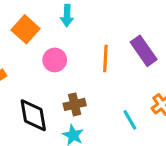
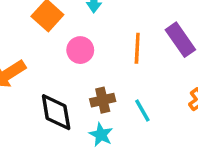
cyan line: (130, 120) -> (142, 110), moved

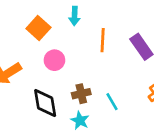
orange line: (137, 48) -> (103, 40), moved
pink circle: (80, 50) -> (54, 60), moved

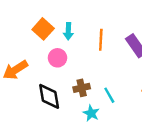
cyan arrow: (75, 16) -> (68, 31), moved
cyan star: (80, 120) -> (91, 113), moved

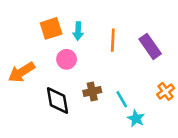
orange square: (43, 29) -> (51, 28), turned 30
cyan star: (91, 113) -> (136, 118), moved

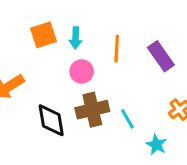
pink circle: (67, 59) -> (82, 72), moved
brown cross: (92, 91) -> (92, 110), size x1.5
cyan star: (136, 118) -> (156, 145), moved

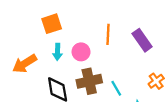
cyan arrow: (76, 38) -> (58, 52), moved

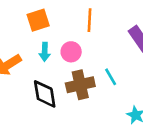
orange line: (108, 34) -> (90, 20), moved
cyan line: (116, 88) -> (111, 77), moved

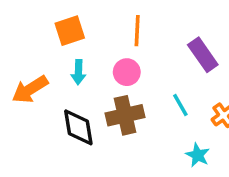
pink circle: (71, 52) -> (127, 72), moved
cyan line: (111, 77) -> (180, 105), moved

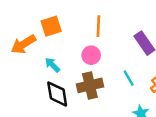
cyan arrow: (78, 72) -> (52, 65), moved, turned 133
orange arrow: (30, 89) -> (23, 44), moved

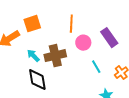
pink circle: (91, 55) -> (83, 43), moved
brown cross: (90, 85) -> (55, 56), moved

